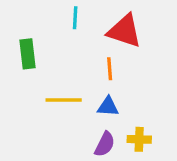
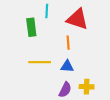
green rectangle: (28, 54) -> (31, 27), moved

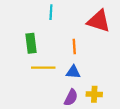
red triangle: (77, 19) -> (99, 21), moved
green rectangle: (31, 27) -> (31, 43), moved

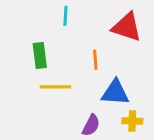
blue triangle: (73, 72) -> (115, 93), moved, size x1.5
yellow cross: (94, 94) -> (132, 121), moved

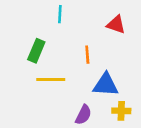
red triangle: (127, 27) -> (116, 25), size x0.7
green rectangle: (40, 56) -> (36, 51), turned 30

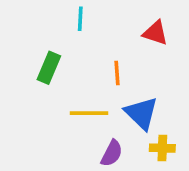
yellow line: (51, 79) -> (89, 113), moved
blue triangle: (106, 85) -> (141, 113), turned 40

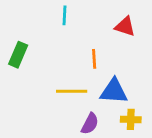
green rectangle: (49, 68) -> (18, 55), moved
blue triangle: (141, 113) -> (114, 91), turned -40

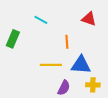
cyan line: (65, 15) -> (41, 20), moved, turned -64

